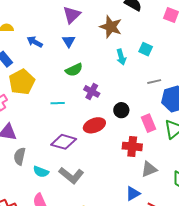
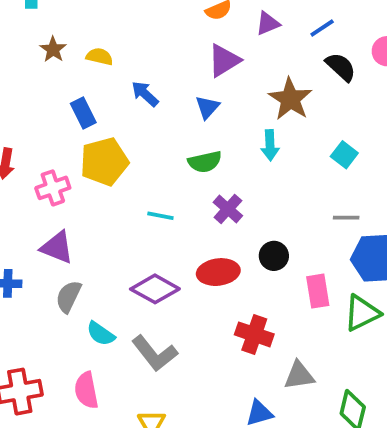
cyan arrow: (121, 57) -> (270, 145), moved
red cross: (132, 146) -> (254, 334), moved

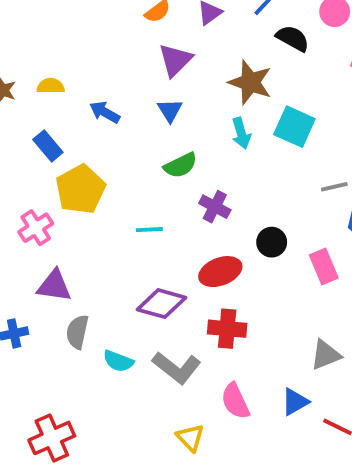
cyan square: (344, 155) -> (294, 127), moved, size x1.5
red cross: (254, 334) -> (227, 329), moved
pink semicircle: (86, 390) -> (235, 401), moved

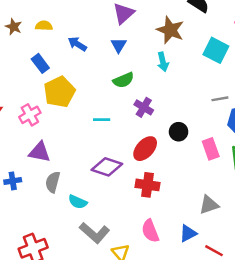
cyan square: (294, 127) -> (216, 50), moved
red ellipse: (220, 272) -> (145, 149), turned -30
gray L-shape: (177, 368) -> (94, 233), moved

